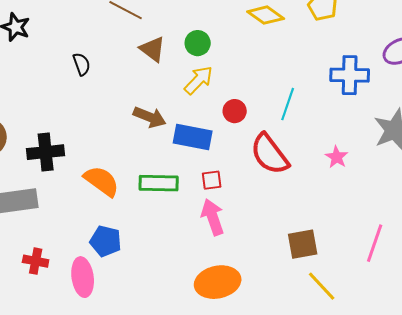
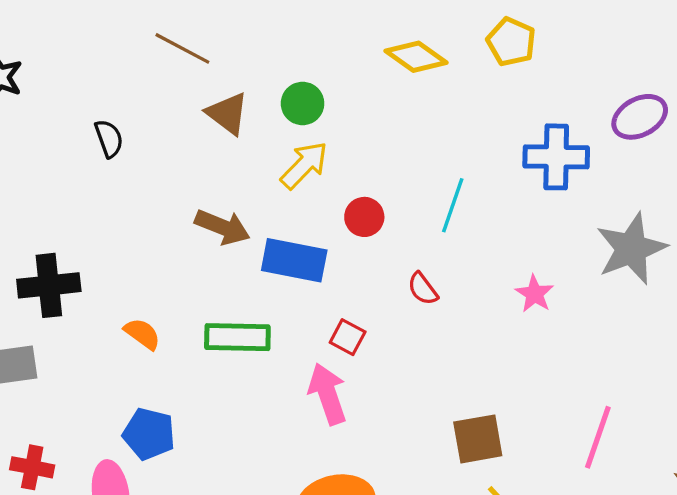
red semicircle: (270, 154) -> (423, 289), size x0.5
red square: (212, 180) -> (348, 337), moved, turned 35
orange semicircle: (102, 181) -> (142, 334), size x0.6

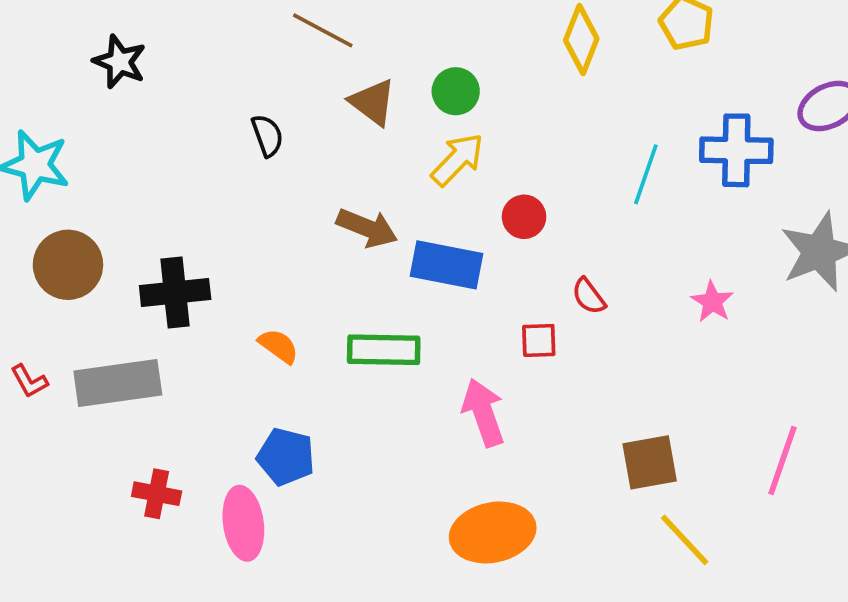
yellow diamond: (416, 57) -> (581, 40), turned 76
black semicircle: (109, 139) -> (267, 136), moved
cyan line: (453, 205) -> (646, 174), moved
red square: (348, 337) -> (539, 340), moved, turned -30

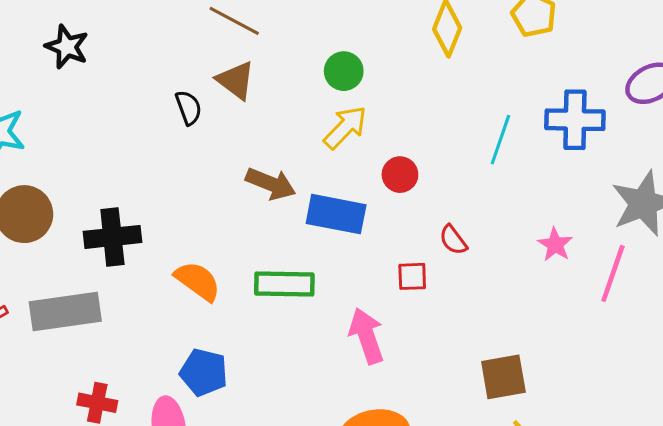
brown triangle: (373, 102) -> (236, 80), moved
orange semicircle: (278, 346) -> (198, 281), size x1.4
pink line: (782, 460) -> (613, 273), moved

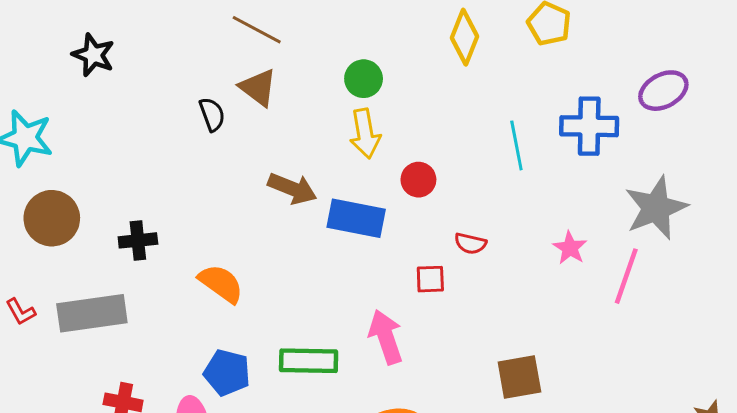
yellow arrow: (345, 127) -> (365, 134), turned 126
cyan line: (500, 140) -> (516, 145), turned -30
black cross: (112, 237) -> (138, 240), size x0.7
red semicircle: (453, 240) -> (470, 243), turned -40
green rectangle: (284, 284) -> (309, 361), moved

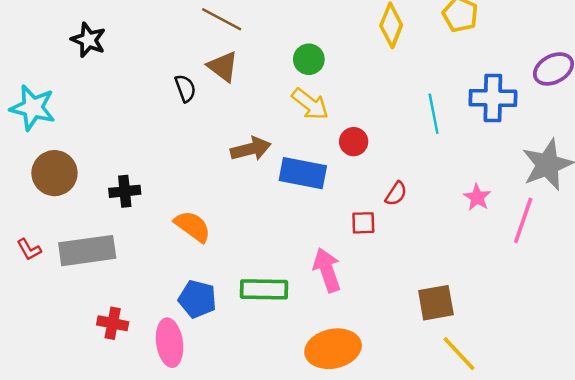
yellow arrow: (365, 134) -> (310, 104), turned -42
brown arrow: (292, 189) -> (251, 149), turned -36
red semicircle: (470, 243) -> (396, 194), turned -70

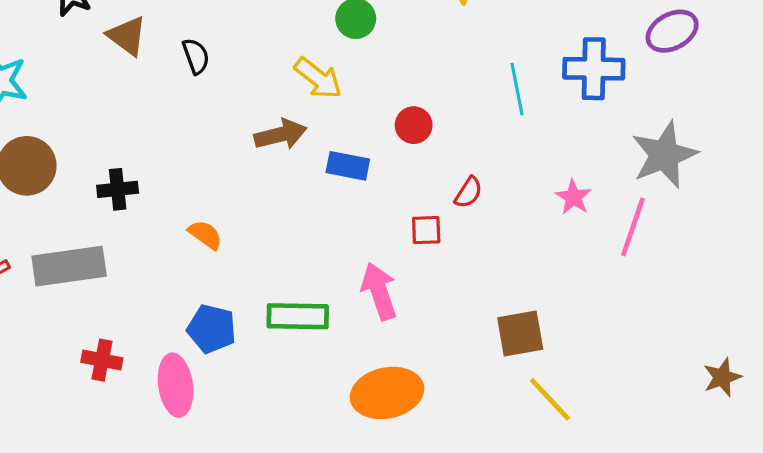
brown triangle: (223, 67) -> (127, 36), moved
yellow arrow: (310, 104) -> (318, 78), moved
blue rectangle: (303, 173) -> (348, 166), size x0.7
orange semicircle: (193, 226) -> (205, 235), size x0.7

